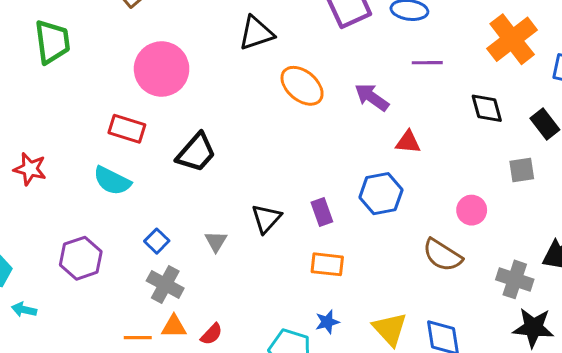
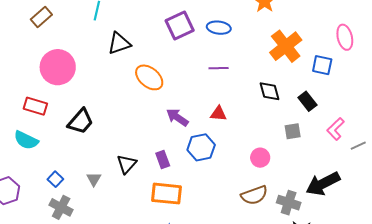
purple line: (427, 63) -> (219, 68), moved
purple arrow: (372, 97) -> (177, 117), moved
brown semicircle: (442, 255) -> (254, 195), moved, turned -52
orange rectangle: (327, 264) -> (166, 194), size x1.4

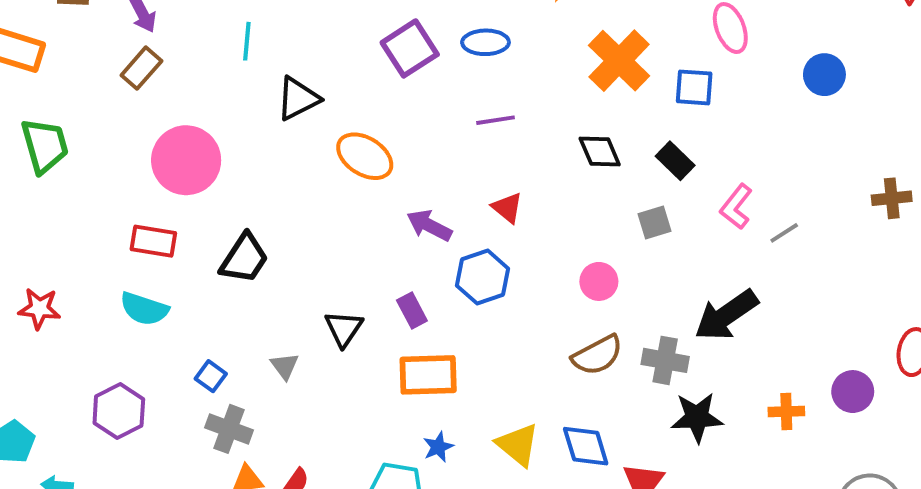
red triangle: (218, 114) -> (507, 208), turned 42

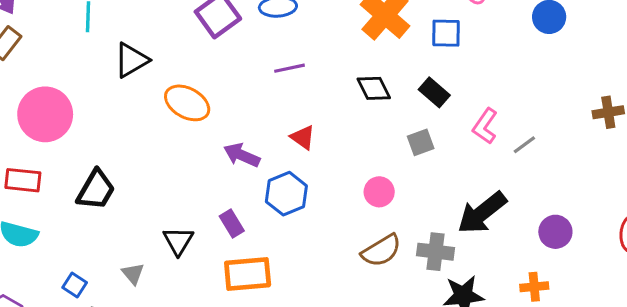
purple circle: (853, 392) -> (555, 232), moved

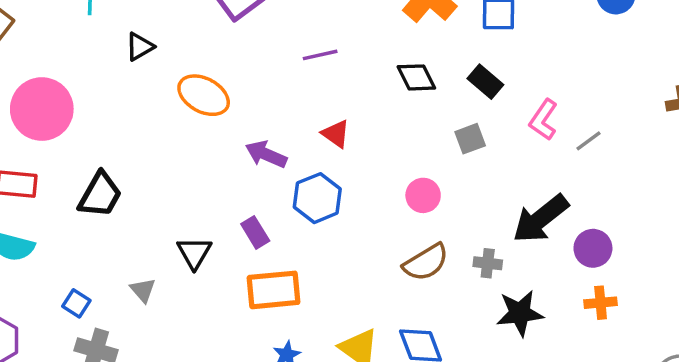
black triangle: (131, 60) -> (140, 47), size x0.7
purple circle: (555, 232) -> (593, 248), moved
gray cross: (435, 252) -> (488, 263), size x0.7

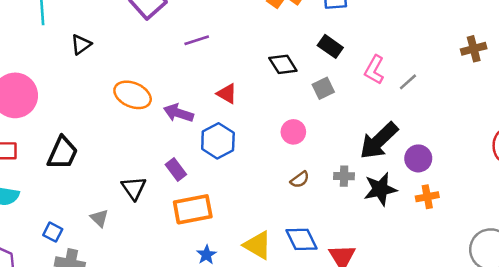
purple line: (320, 55) -> (197, 40), moved
black diamond: (416, 77) -> (283, 64), moved
orange ellipse: (204, 95) -> (133, 95), moved
brown semicircle: (426, 262) -> (300, 180), size x0.6
black star: (520, 313) -> (380, 189), moved

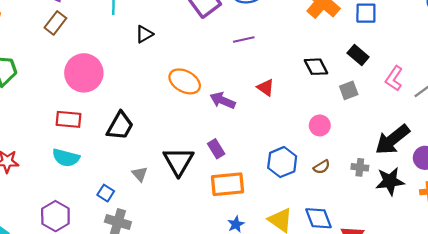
blue hexagon: (218, 141) -> (282, 162), moved
black triangle: (134, 188) -> (178, 161), size x1.4
gray triangle: (99, 218) -> (140, 174), moved

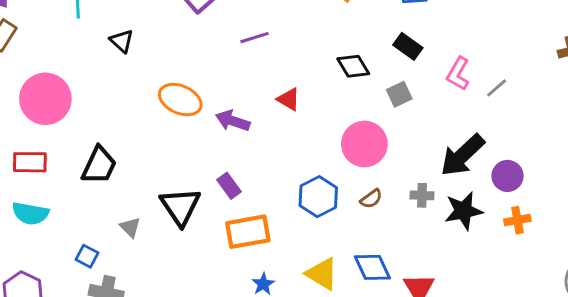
black triangle: (144, 34) -> (122, 41), turned -42
pink circle: (320, 125) -> (364, 144), size x1.6

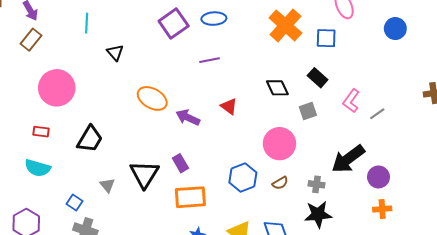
red rectangle: (30, 162) -> (41, 132), size x0.7
black star: (463, 211) -> (318, 214), moved

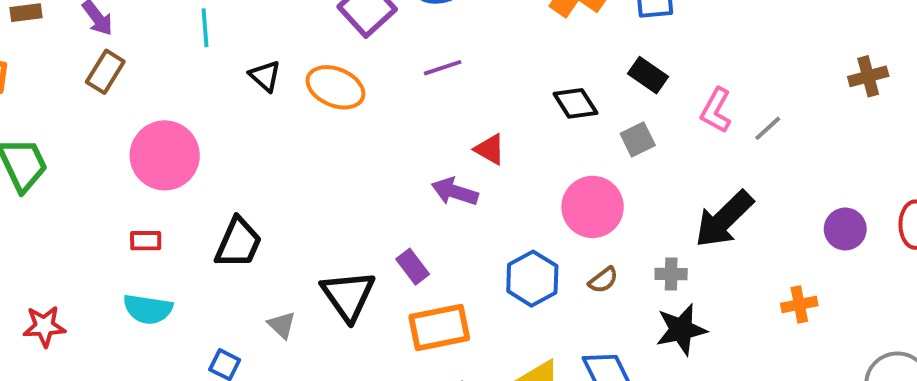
orange ellipse: (152, 98) -> (335, 87), moved
purple arrow: (188, 117) -> (455, 192), moved
purple circle: (378, 177) -> (845, 229), moved

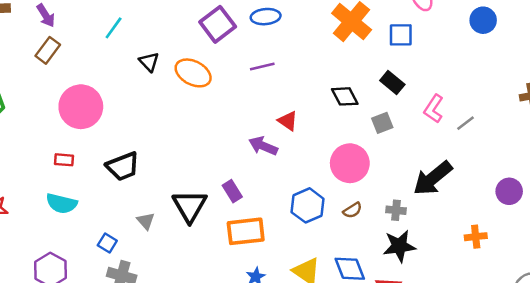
cyan line: (205, 28) -> (114, 28), turned 35
black trapezoid: (238, 243) -> (123, 166), turned 40

